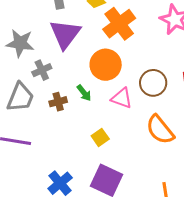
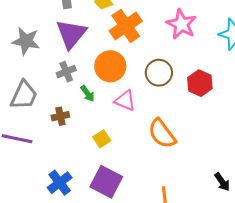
gray cross: (42, 70) -> (66, 72), moved
brown circle: (153, 83) -> (159, 73), moved
brown cross: (58, 102) -> (60, 116), moved

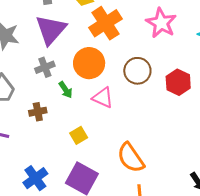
orange semicircle: (162, 134) -> (131, 158), moved

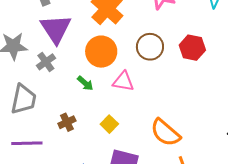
gray cross: (45, 67) -> (46, 62), moved
brown cross: (38, 112) -> (67, 122), moved

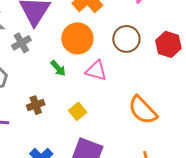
orange semicircle: (165, 133) -> (143, 110), moved

